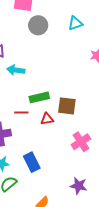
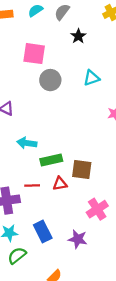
cyan arrow: (16, 70) -> (27, 143), moved
red line: (21, 113) -> (32, 185), moved
purple star: (79, 186) -> (78, 239), moved

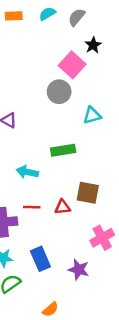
pink square: (34, 54) -> (72, 65), moved, turned 30
cyan triangle: (91, 78) -> (92, 115), moved
cyan arrow: (27, 143) -> (27, 172), moved
green rectangle: (51, 160) -> (63, 150), moved

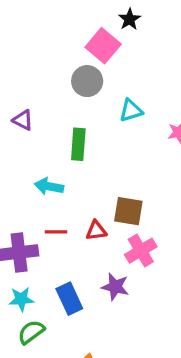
green rectangle: (63, 150) -> (78, 144), moved, turned -75
pink cross: (102, 238) -> (141, 251), moved
purple star: (79, 270) -> (115, 287), moved

